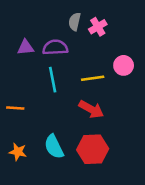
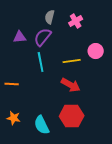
gray semicircle: (75, 22) -> (50, 17), moved
purple semicircle: (55, 47) -> (43, 37), turned -48
cyan semicircle: (54, 147) -> (42, 125), moved

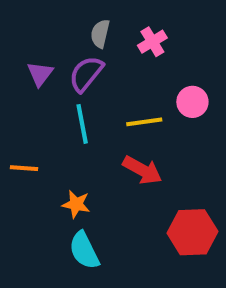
purple triangle: (20, 37) -> (40, 74), turned -48
red hexagon: (72, 116) -> (192, 232), moved
orange star: (14, 118) -> (76, 204), moved

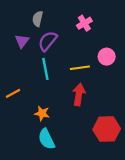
gray semicircle: (100, 34) -> (38, 19), moved
orange line: (24, 168) -> (13, 93), turned -32
red arrow: (142, 170) -> (79, 94), turned -110

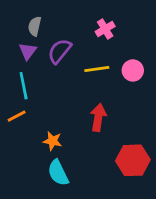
gray semicircle: (38, 19) -> (35, 26), moved
yellow line: (80, 68) -> (97, 69), moved
cyan line: (45, 69) -> (24, 86), moved

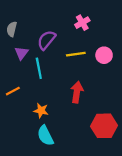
gray semicircle: (35, 26) -> (12, 29), moved
purple triangle: (28, 51) -> (21, 53), moved
cyan line: (24, 86) -> (39, 68), moved

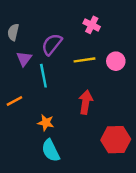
pink cross: (82, 23) -> (92, 25), turned -32

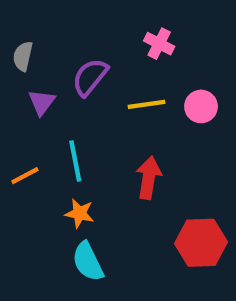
cyan line: (43, 76) -> (75, 161), moved

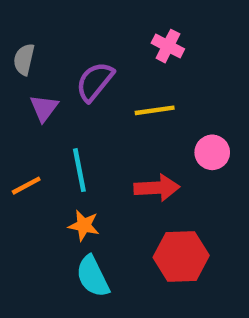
pink circle: (201, 106) -> (212, 152), moved
red arrow: (149, 178) -> (157, 188), turned 78
red hexagon: (201, 243) -> (181, 256), moved

